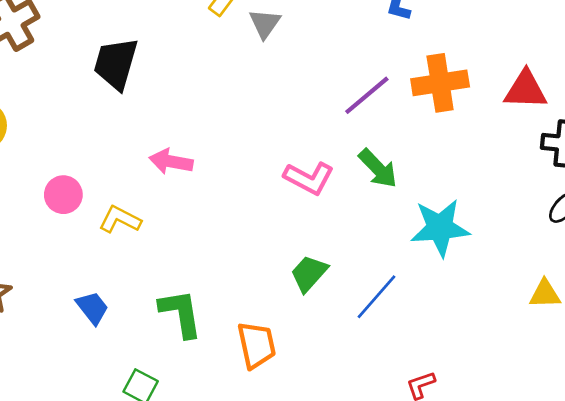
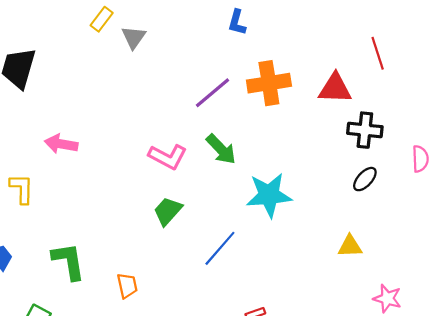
yellow L-shape: (120, 219) -> (22, 189), turned 64
green trapezoid: (309, 273) -> (168, 211), moved
orange trapezoid: (257, 345) -> (127, 286), size x0.7

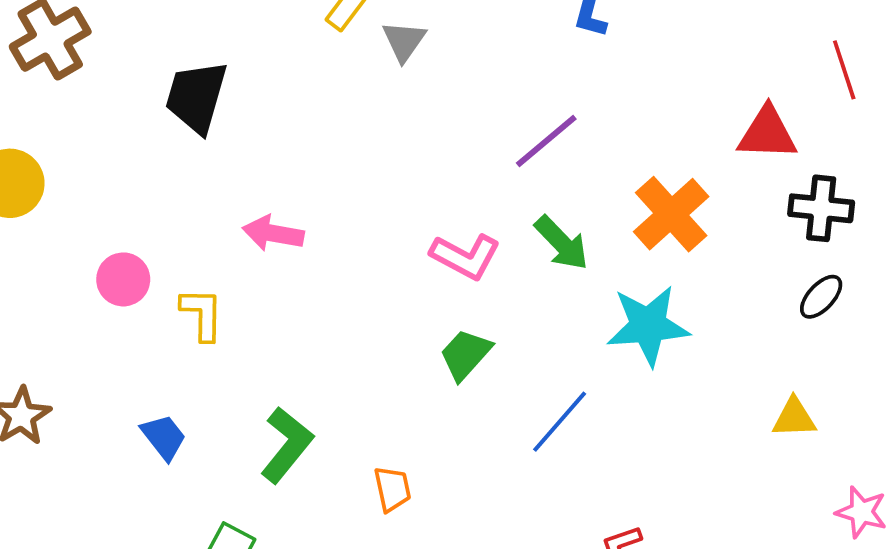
orange cross: (269, 83) -> (671, 214), moved, turned -33
green L-shape: (69, 261) -> (287, 445), turned 48

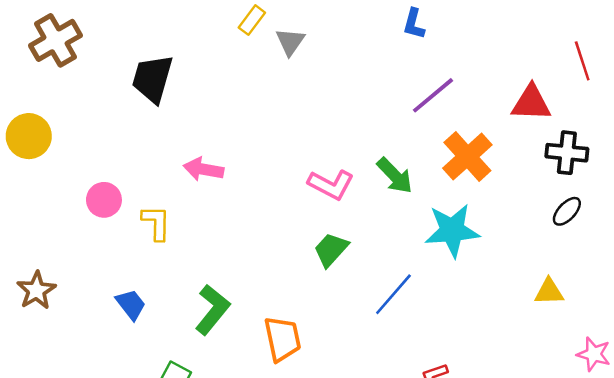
purple line: (546, 141) -> (433, 95), moved
orange trapezoid: (392, 489) -> (283, 339), size x1.5

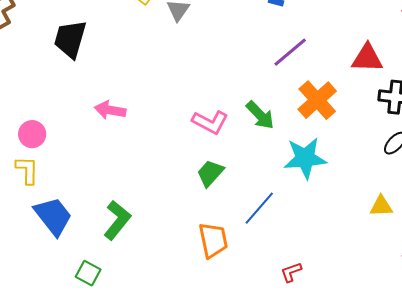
yellow L-shape: (156, 223) -> (27, 170), moved
blue trapezoid: (131, 304) -> (53, 216), size x1.6
orange trapezoid: (283, 339) -> (213, 240), moved

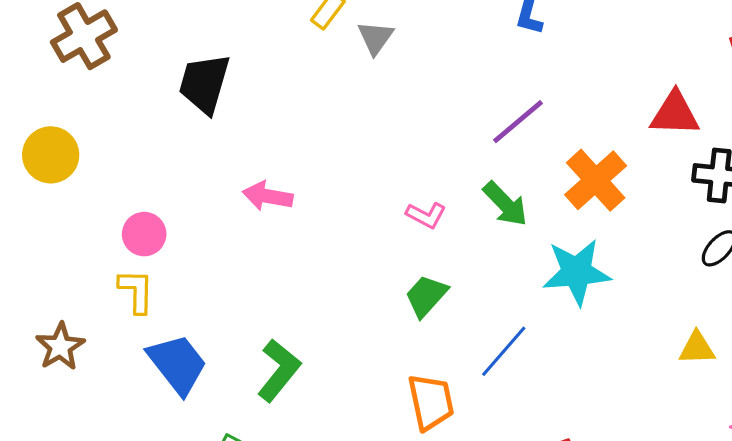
purple line: (290, 52) -> (518, 122), moved
pink L-shape: (210, 122) -> (426, 215), size x0.7

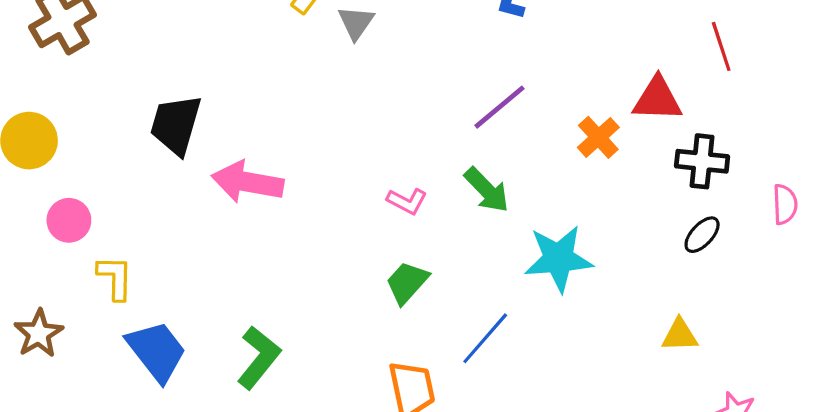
black trapezoid: (204, 84) -> (176, 125), moved
orange cross: (596, 180) -> (598, 137), moved, size x0.7
pink arrow: (268, 196) -> (248, 182), size x1.4
pink circle: (144, 234) -> (69, 220), moved

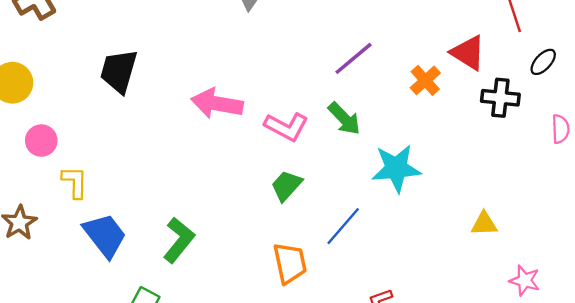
red triangle: (657, 99) -> (468, 53), turned 30
pink arrow: (248, 182) -> (217, 104), moved
pink L-shape: (407, 201) -> (286, 127), size x1.5
black ellipse: (702, 235) -> (543, 62), moved

